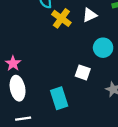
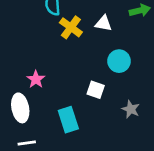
white triangle: (90, 15) -> (103, 23), turned 35
pink star: (13, 63) -> (36, 79), moved

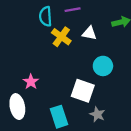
white square: (96, 90) -> (83, 91), size x1.5
gray star: (131, 109) -> (97, 114), moved

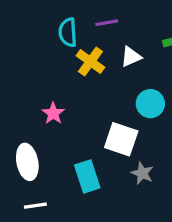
white triangle: (89, 33) -> (131, 57), turned -35
pink star: (31, 82) -> (53, 113), moved

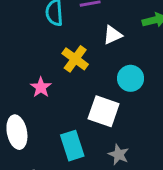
yellow cross: (90, 62) -> (75, 59), moved
gray star: (142, 173) -> (119, 155), moved

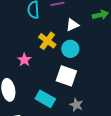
cyan circle: (131, 78) -> (70, 49), moved
cyan rectangle: (72, 146) -> (45, 99), turned -42

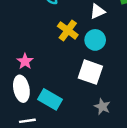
pink star: (24, 60) -> (25, 61), moved
cyan rectangle: (45, 99) -> (50, 99), moved

